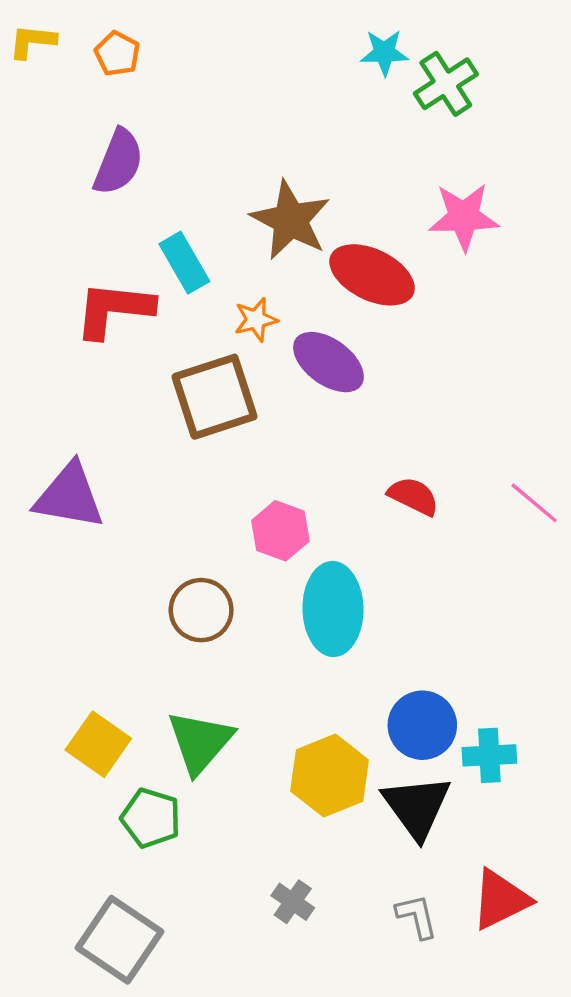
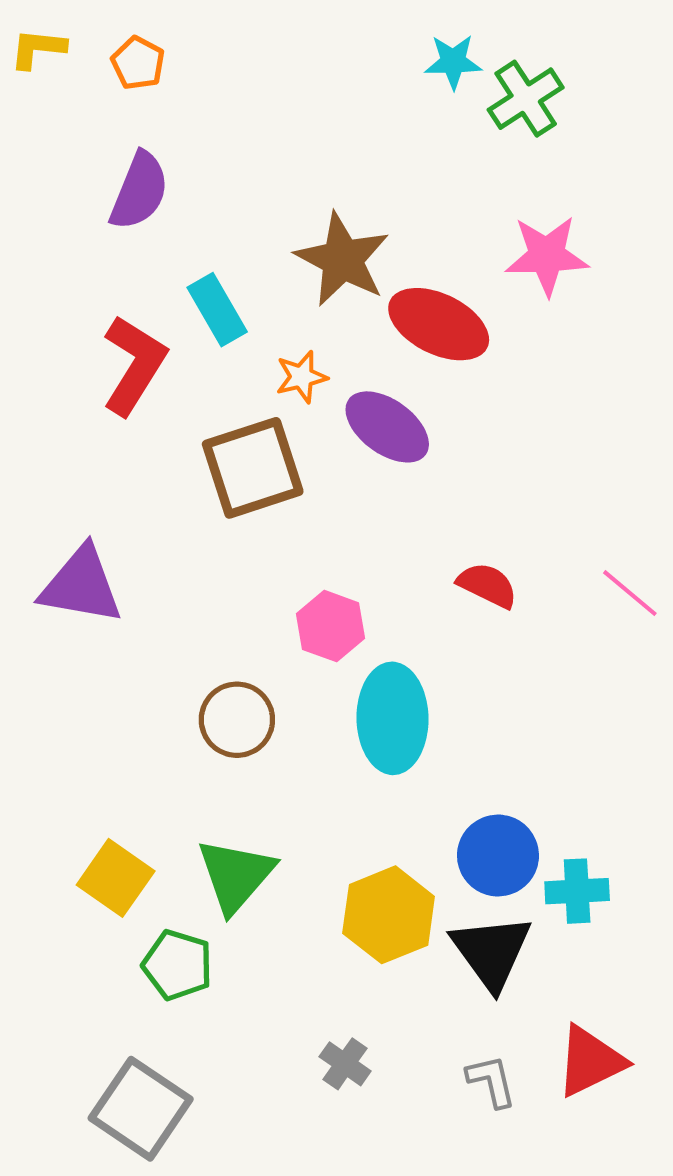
red L-shape: (114, 310) -> (134, 365), turned 116

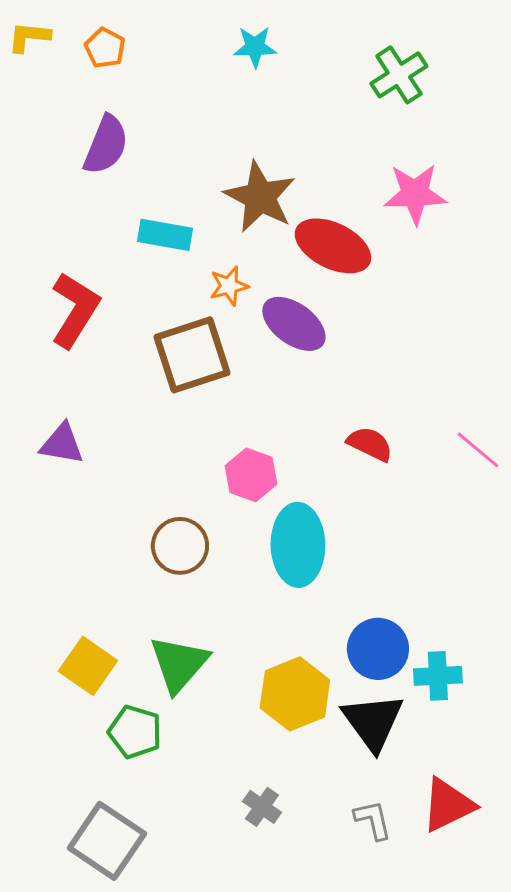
cyan star: (453, 62) -> (255, 47), moved
cyan rectangle: (217, 310) -> (165, 235), turned -50
red L-shape: (134, 365) -> (75, 310), moved
purple triangle: (81, 585) -> (62, 444), size x0.7

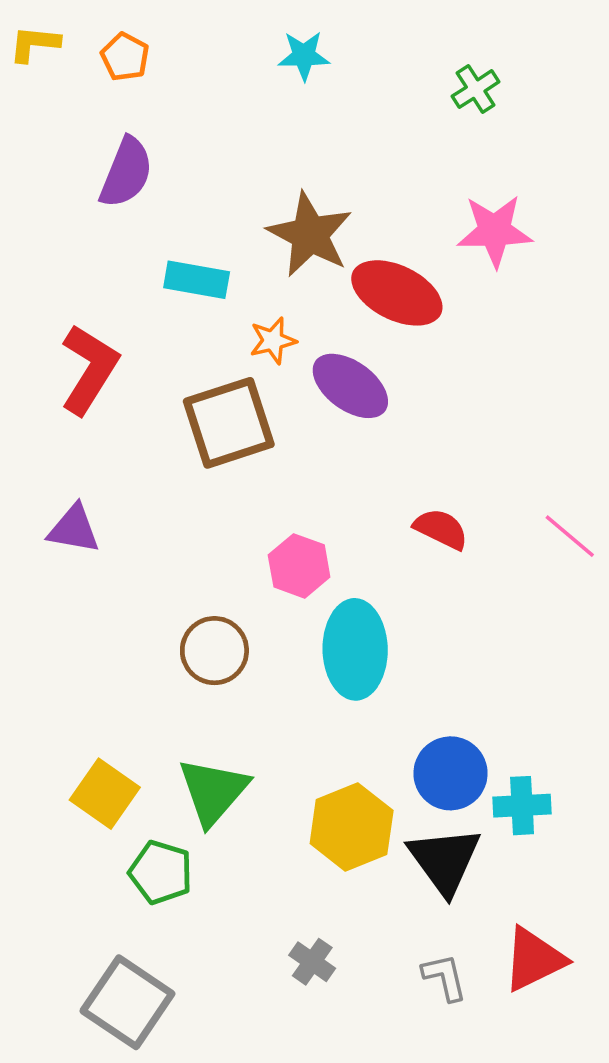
green cross: (399, 75) -> (476, 89), size x0.7

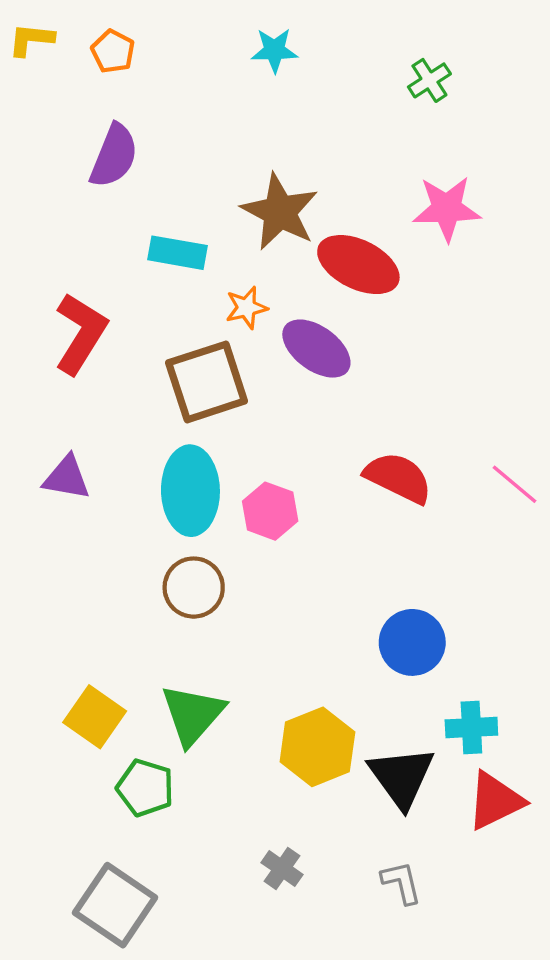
red semicircle: (441, 529) -> (398, 478), size x1.4
cyan ellipse: (355, 649) -> (190, 491), moved
blue circle: (450, 773) -> (412, 642), moved
red triangle: (534, 959) -> (495, 801), moved

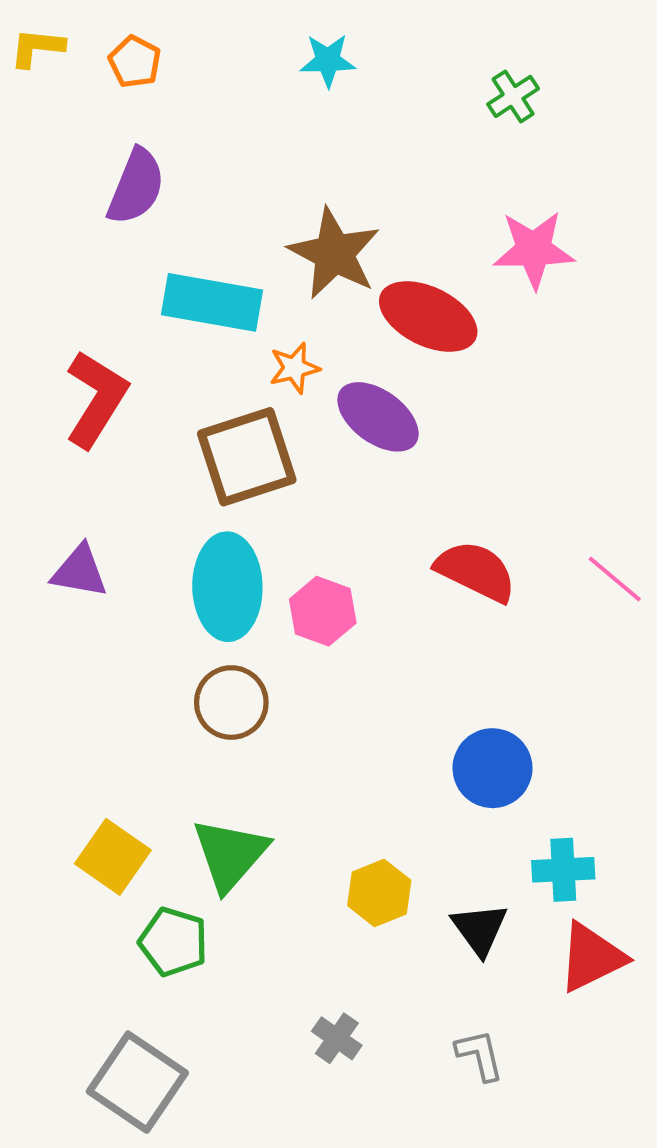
cyan rectangle: (178, 253) -> (212, 302), size x1.4
yellow hexagon: (317, 747) -> (379, 893), size x0.7
black triangle: (401, 777) -> (480, 929), size x0.7

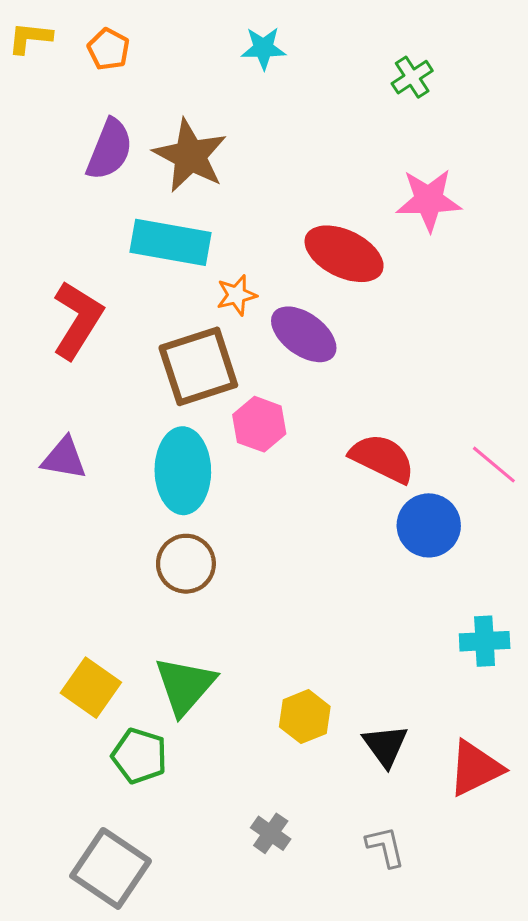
brown star: (334, 253) -> (190, 156), moved
pink hexagon: (323, 611) -> (259, 424), moved
blue circle: (493, 768) -> (429, 525), moved
cyan cross: (563, 870) -> (485, 641), moved

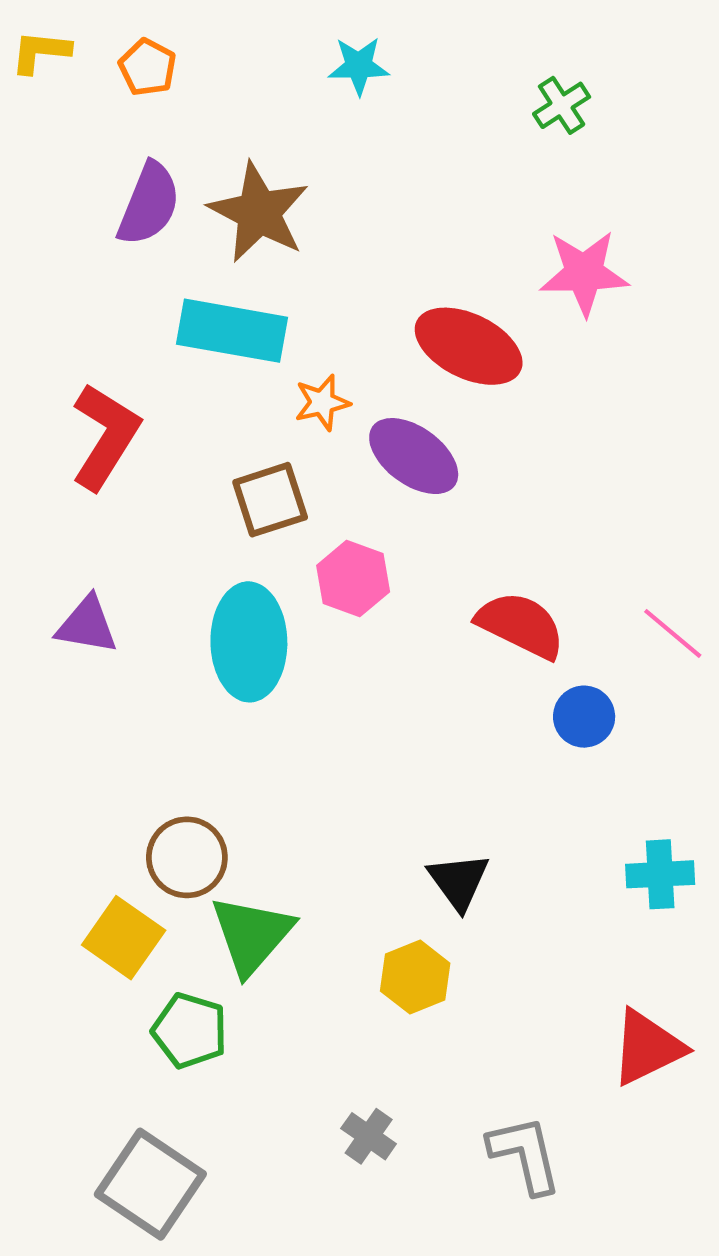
brown square: (198, 366) -> (270, 500), size x0.7
blue circle: (429, 525) -> (584, 717), size x0.7
brown circle: (186, 564) -> (187, 857), moved
black triangle: (385, 746) -> (459, 881), moved
gray L-shape: (385, 847) -> (525, 1155), size x1.4

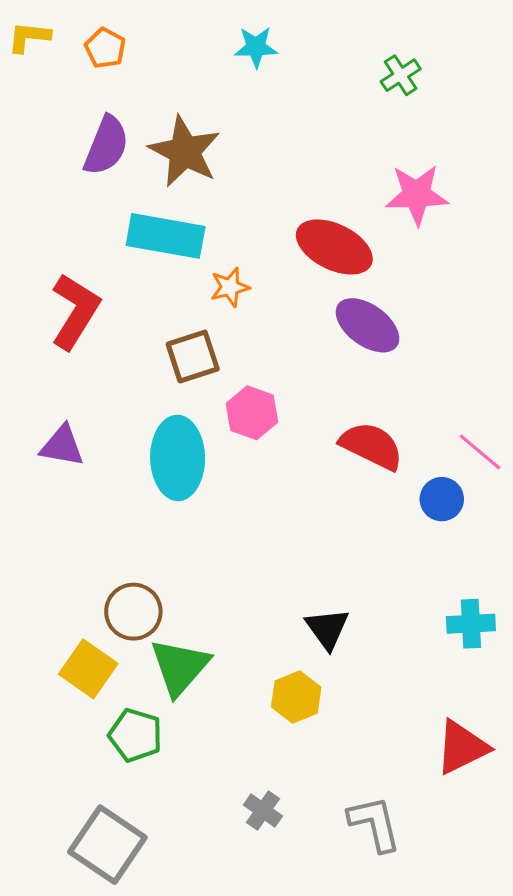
purple ellipse: (414, 456) -> (367, 325), moved
blue circle: (584, 717) -> (442, 499), moved

